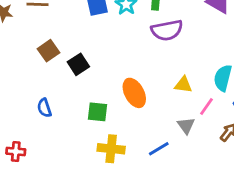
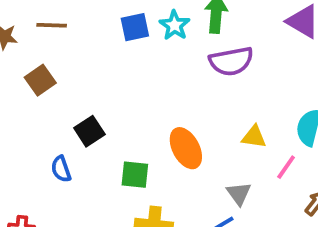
brown square: (48, 51) -> (40, 80), moved
black square: (78, 64) -> (89, 131), moved
gray triangle: (186, 126) -> (239, 194), moved

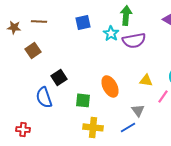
cyan star: (175, 25) -> (111, 33), moved
blue semicircle: (61, 169) -> (44, 97), size x1.5

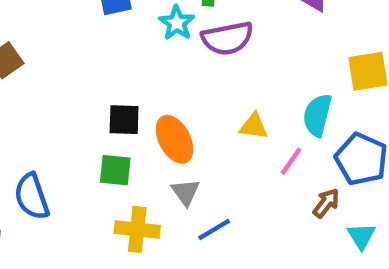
black square: (59, 77) -> (124, 120), moved, turned 35
blue semicircle: (44, 97) -> (32, 196), moved
gray triangle: (138, 110) -> (186, 192), moved

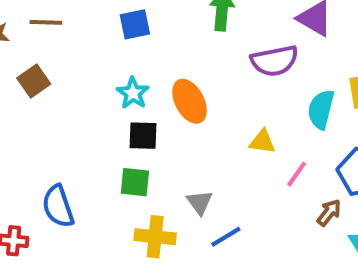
cyan star: (177, 23) -> (133, 93), moved
purple semicircle: (227, 38) -> (274, 61), moved
cyan semicircle: (317, 115) -> (321, 109), moved
orange ellipse: (175, 139) -> (189, 101), moved

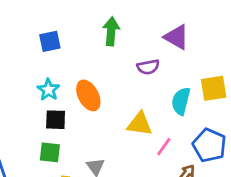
purple semicircle: (274, 61) -> (148, 67), size x0.7
yellow triangle: (262, 142) -> (140, 124), size x1.4

